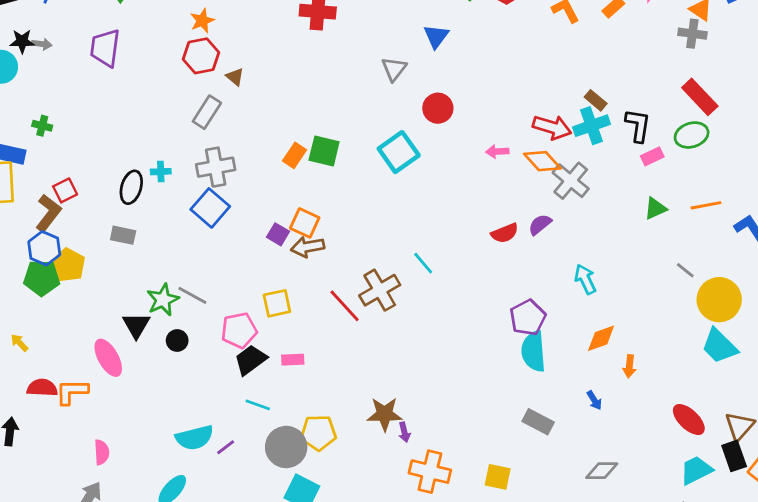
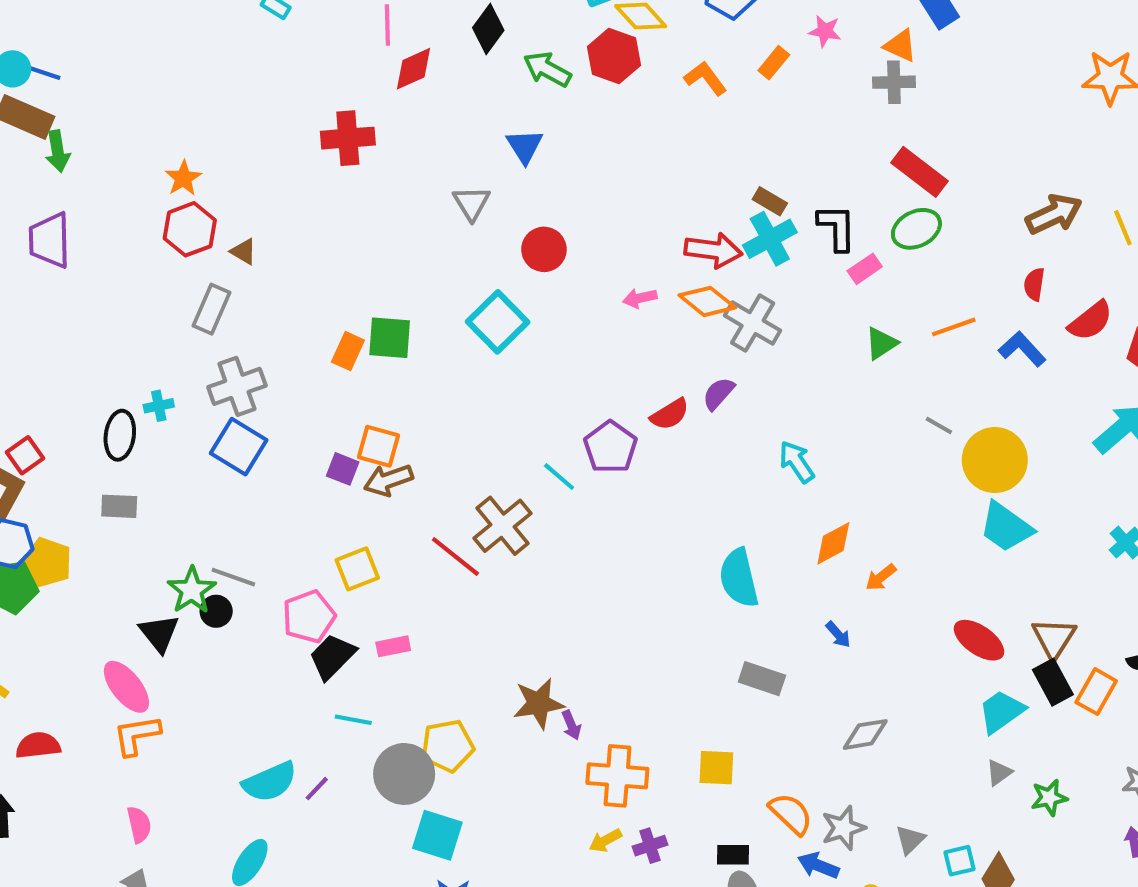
purple pentagon: (528, 318) -> (610, 447), moved
black circle: (177, 341) -> (216, 611), moved
orange arrow: (629, 366) -> (881, 577), turned 55
orange L-shape: (72, 392) -> (137, 735), moved

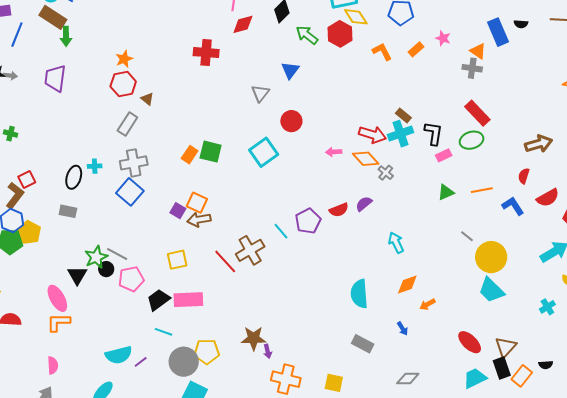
gray cross: (753, 323) -> (386, 173), size x0.6
pink pentagon: (309, 617) -> (131, 279), moved
pink rectangle: (393, 646) -> (188, 300), size x1.8

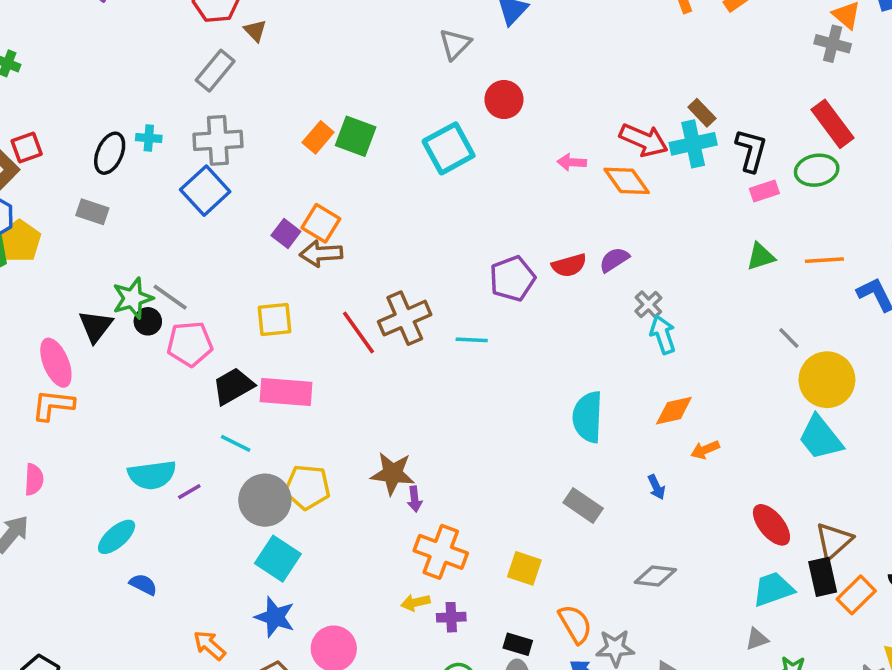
gray cross: (386, 173) -> (648, 304), moved
cyan line: (281, 231) -> (472, 340), moved, turned -54

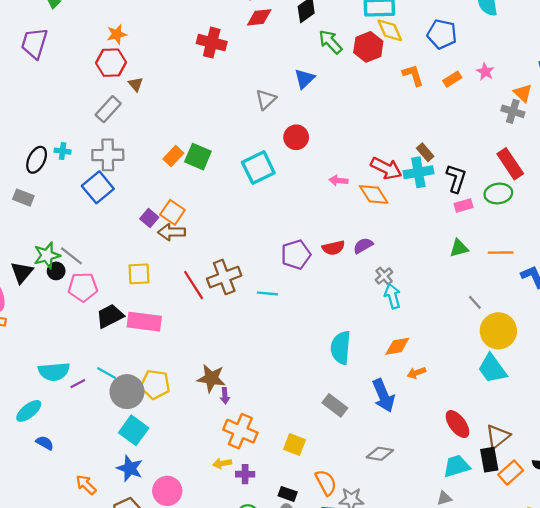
cyan line: (236, 443) -> (106, 373), moved
blue arrow: (656, 487) -> (383, 396), size x2.0

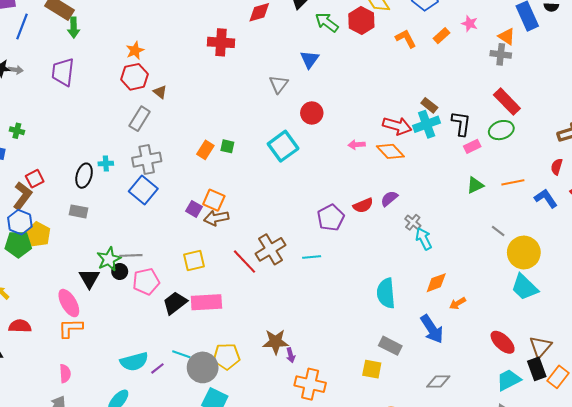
green square: (198, 157) -> (227, 146), size x0.6
gray line: (71, 256) -> (131, 255), turned -30
yellow square: (294, 445) -> (372, 369), moved

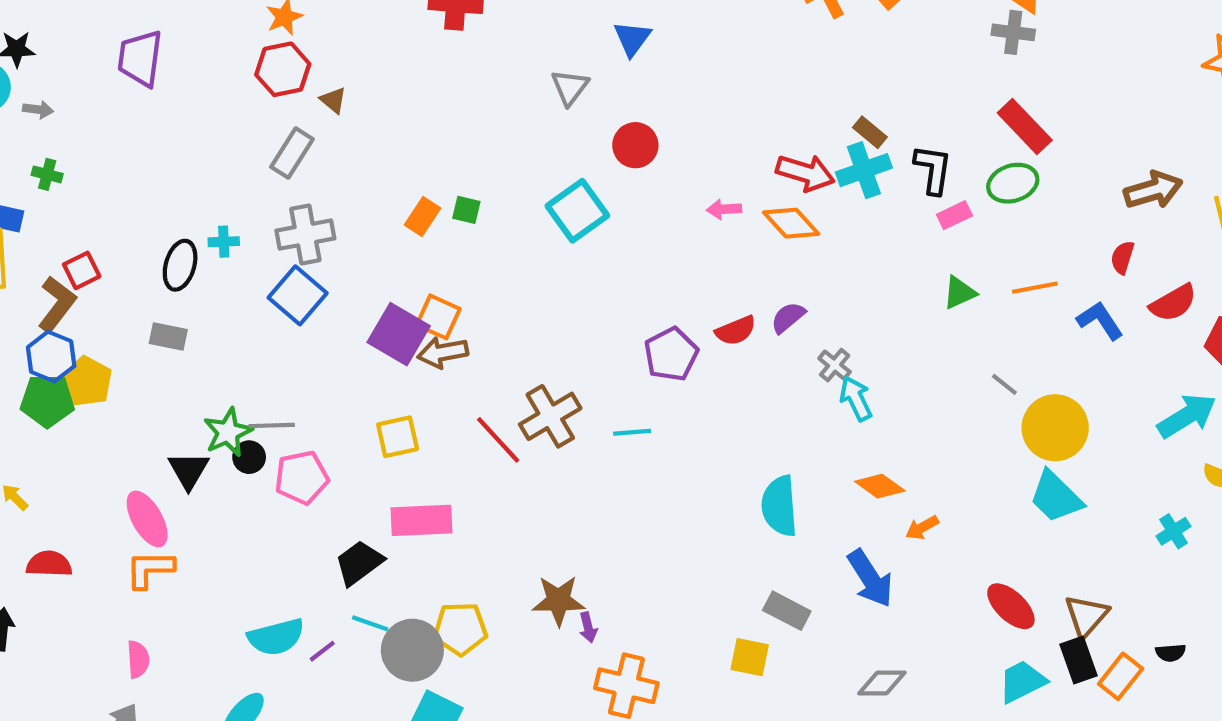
gray arrow: (16, 70) -> (38, 110), moved
purple square: (194, 209) -> (399, 334), size x1.8
orange diamond: (436, 283) -> (880, 486), turned 55
black trapezoid: (175, 303) -> (359, 563), moved

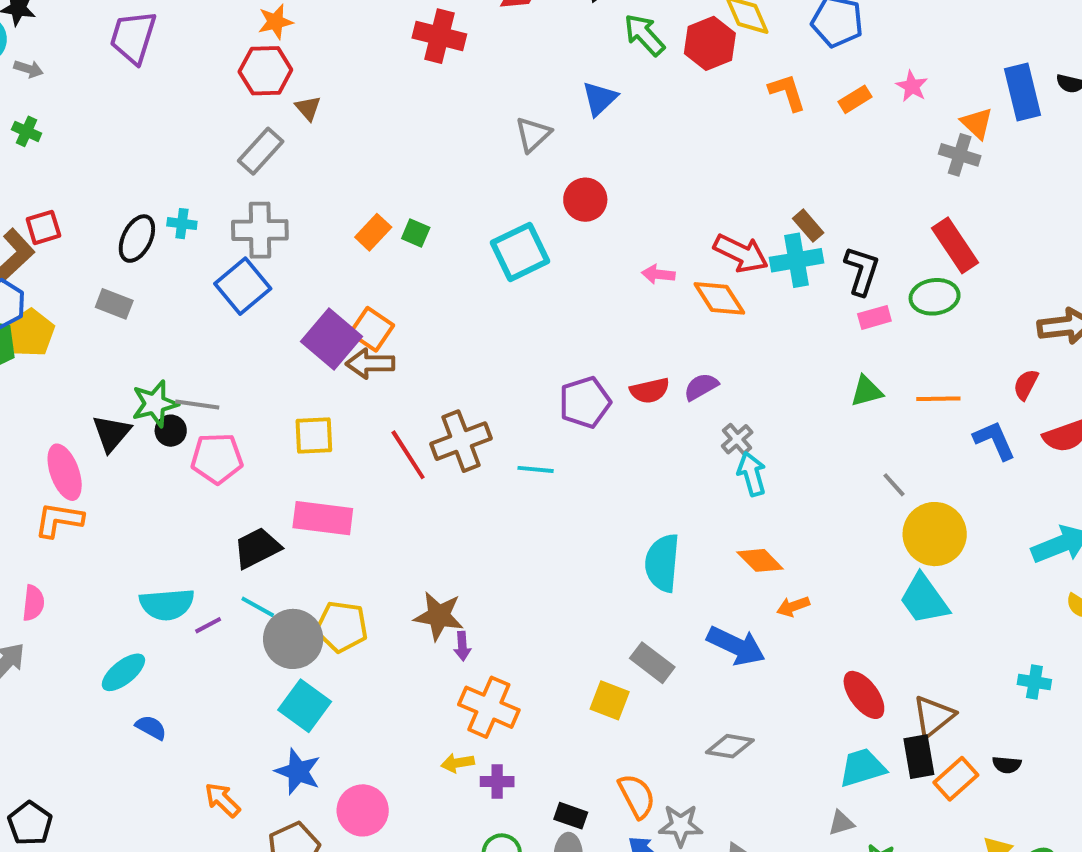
cyan cross: (1173, 531) -> (1034, 682), moved, turned 32
blue arrow: (870, 578) -> (736, 646), turned -42

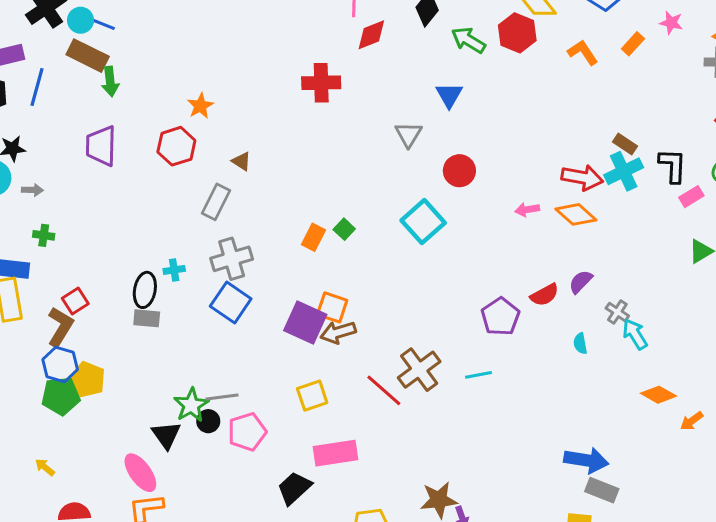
red hexagon: (265, 71) -> (176, 146), moved
green square: (416, 233) -> (344, 229), turned 36
gray rectangle: (114, 304) -> (147, 318), moved
cyan semicircle: (662, 563) -> (580, 343), moved, size x0.5
blue arrow: (736, 646) -> (586, 460), moved

